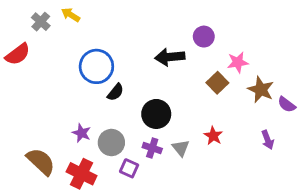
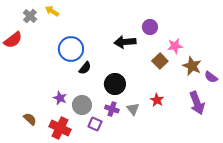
purple arrow: (268, 140) -> (197, 103), size x1.6
brown semicircle: (41, 162) -> (30, 119), size x0.6

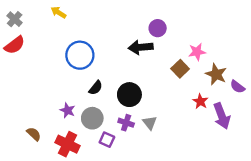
gray cross: (30, 16) -> (15, 19), moved
purple circle: (150, 27) -> (158, 28), moved
black semicircle: (85, 68) -> (96, 88), moved
red star: (157, 100) -> (200, 101), moved

